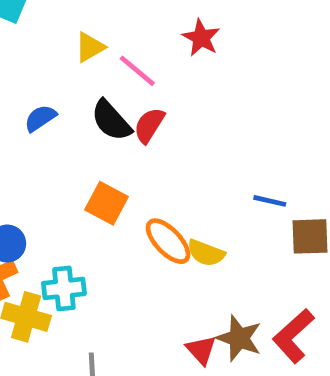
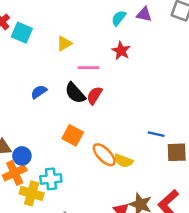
yellow triangle: (90, 47) -> (64, 43), moved
pink line: (137, 71) -> (88, 68), turned -40

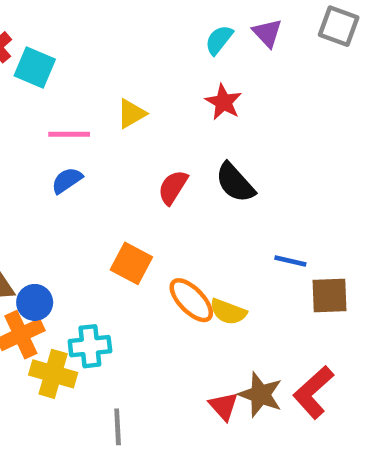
purple triangle: (144, 14) -> (267, 33), turned 35
yellow triangle: (64, 43) -> (131, 114), moved
pink line: (88, 68) -> (69, 134), moved
black semicircle: (75, 93) -> (235, 183), moved

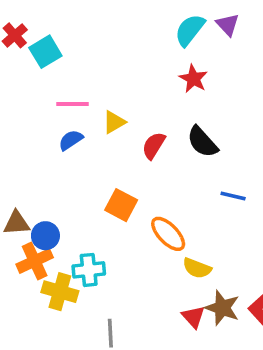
cyan semicircle: (219, 40) -> (190, 30), size x1.4
cyan square: (35, 68) -> (45, 52), turned 36
yellow triangle: (131, 114) -> (114, 122), moved
blue line: (290, 261) -> (233, 196), moved
yellow semicircle: (228, 312) -> (197, 268), moved

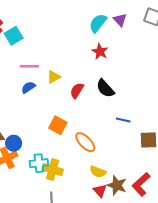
yellow semicircle: (197, 268) -> (98, 172), moved
yellow cross: (60, 292) -> (53, 170), moved

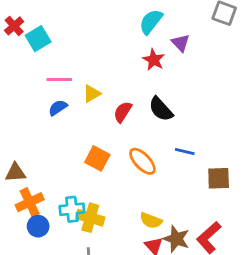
purple triangle: (120, 20) -> (181, 43), moved
orange ellipse: (85, 142) -> (142, 161), moved
blue circle: (14, 143) -> (38, 226), moved

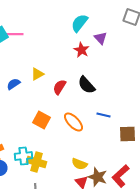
pink line: (59, 80) -> (14, 34), moved

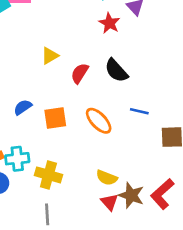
blue semicircle: (13, 84) -> (23, 107), moved
orange square: (41, 120) -> (55, 118), turned -36
cyan cross: (23, 156) -> (17, 159), moved

